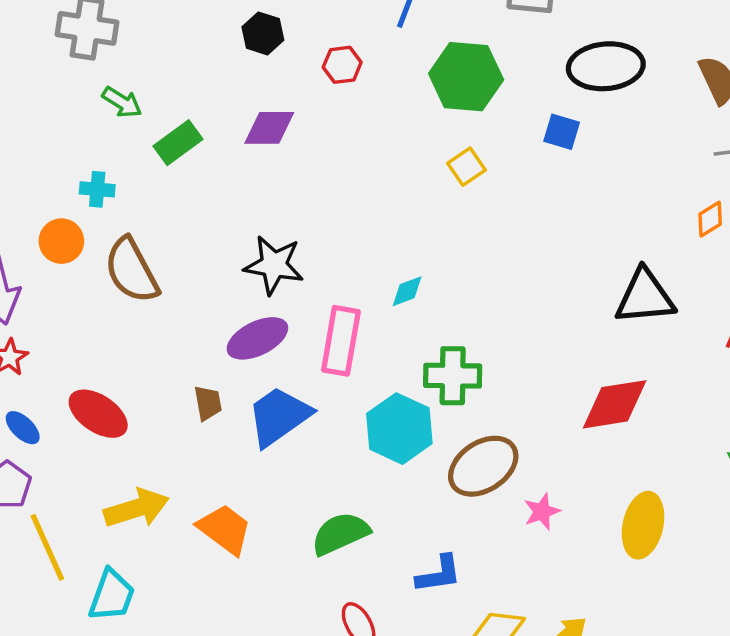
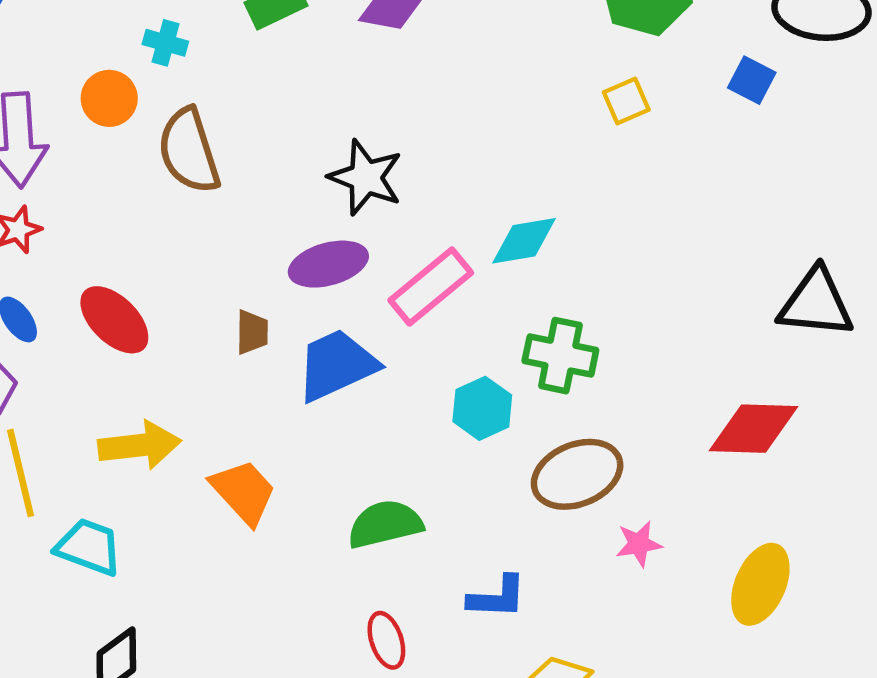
cyan diamond: (407, 291) -> (524, 241), size x1.5
pink rectangle: (341, 341) -> (431, 286), turned 30
cyan hexagon: (399, 429) -> (482, 408), size x0.7
cyan trapezoid: (112, 595) -> (89, 547), turned -100

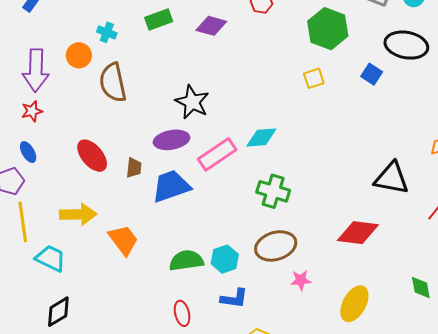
red ellipse: (114, 320) -> (92, 156), moved
cyan hexagon: (482, 408) -> (225, 259), moved

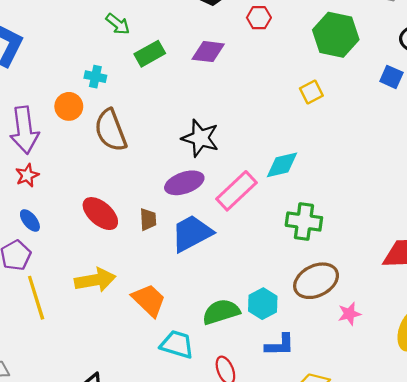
yellow square: (314, 78) -> (311, 92), moved
cyan trapezoid: (51, 258) -> (177, 344), moved

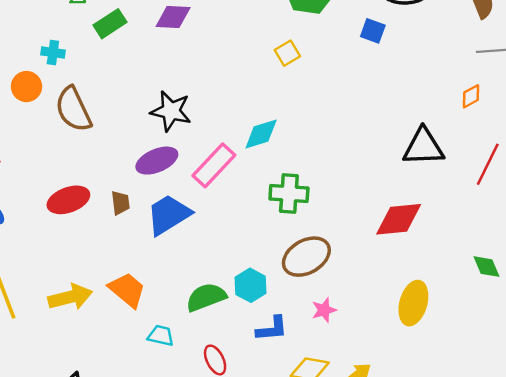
red ellipse: (100, 214) -> (68, 200), turned -57
yellow arrow: (95, 280) -> (70, 297), moved
pink star: (349, 314) -> (324, 310), moved
cyan trapezoid: (177, 344) -> (161, 336), size x0.7

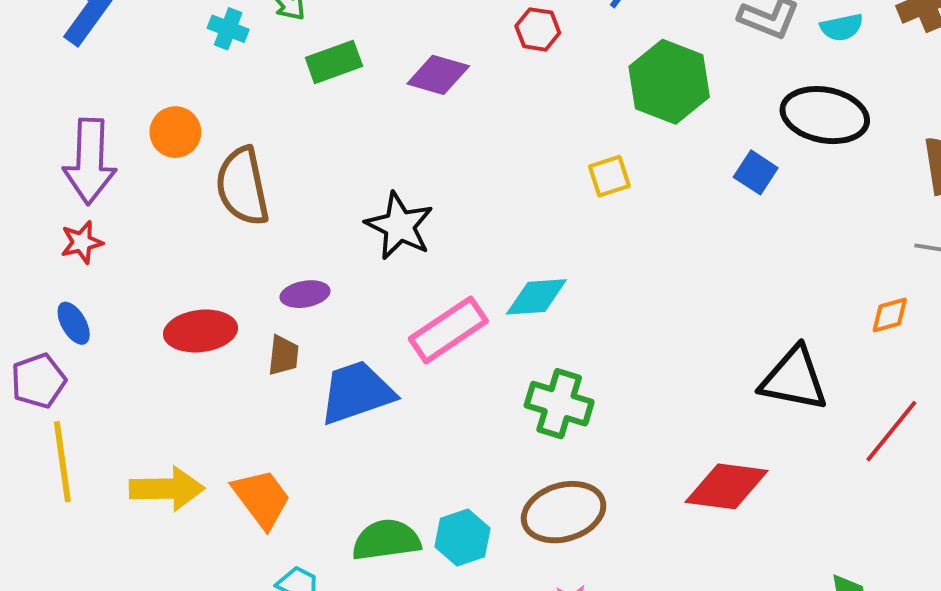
cyan cross: (53, 52) -> (228, 29), moved
purple ellipse: (157, 161) -> (305, 294), moved, size x0.7

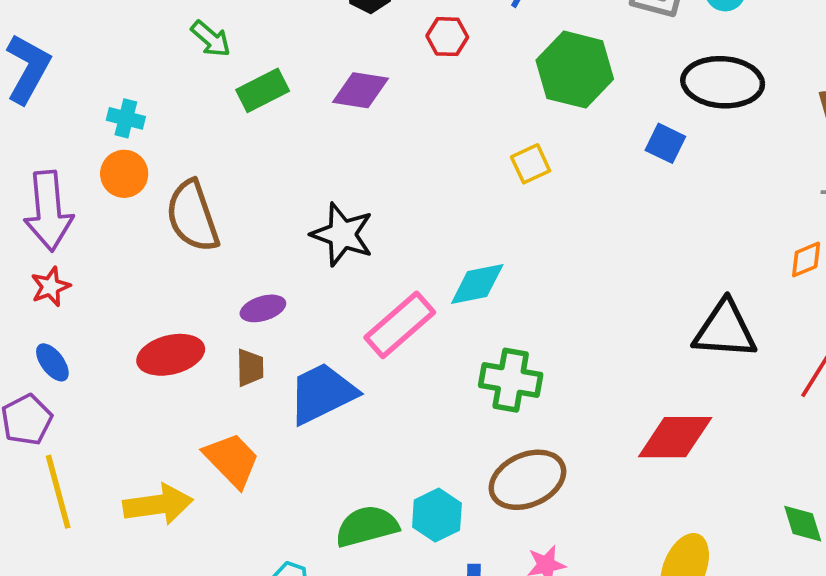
cyan cross: (228, 29) -> (126, 118), moved
orange trapezoid: (262, 498) -> (232, 460), moved

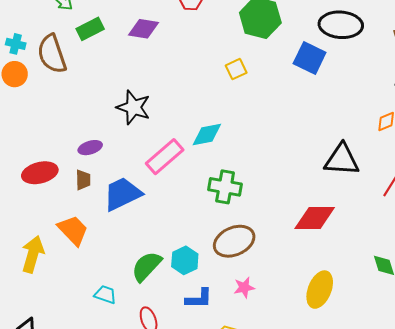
blue square: (665, 143) -> (310, 58), size x1.5
brown semicircle: (193, 216) -> (52, 54), moved
yellow arrow: (158, 504) -> (33, 254), turned -66
green semicircle: (367, 526) -> (147, 266), turned -32

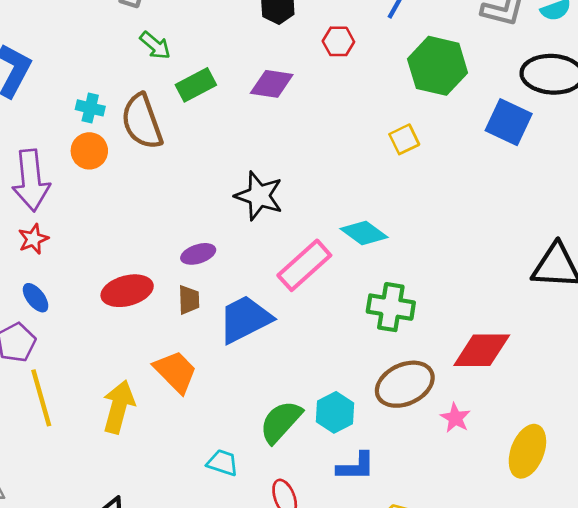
cyan diamond: (207, 135) -> (364, 233), turned 48
red diamond: (315, 218) -> (482, 350), moved
pink star: (244, 288) -> (455, 418), moved, turned -30

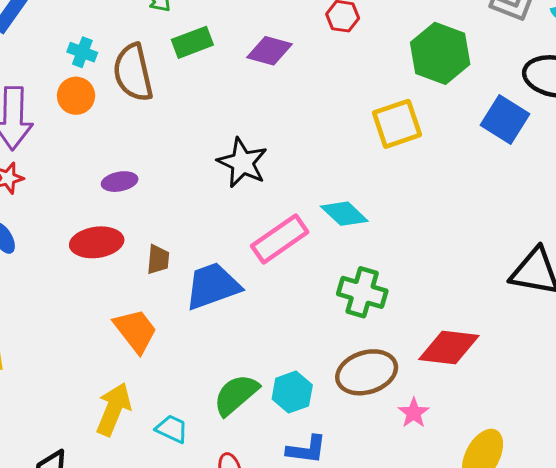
yellow square: (404, 139) -> (397, 124), size x1.6
purple ellipse: (198, 254) -> (120, 182), moved
yellow arrow: (119, 407) -> (114, 409), moved

